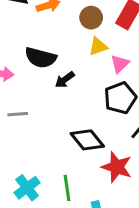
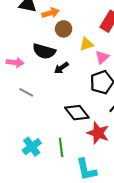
brown circle: (91, 18) -> (64, 29), moved
gray line: (18, 114) -> (26, 92), turned 32

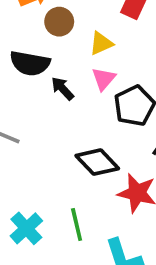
pink triangle: (102, 57) -> (104, 79), moved
black arrow: (61, 68) -> (63, 89), turned 88

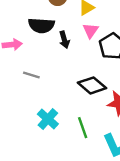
black arrow: (63, 89) -> (64, 40), turned -147
cyan cross: (26, 228) -> (48, 119), moved

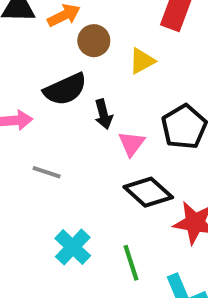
black semicircle: (41, 25) -> (65, 89), turned -30
pink triangle: (91, 31) -> (132, 144), moved

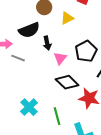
gray line: (47, 172) -> (18, 58), moved

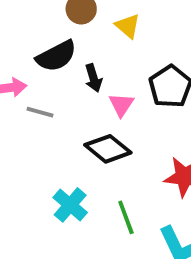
yellow triangle: (67, 18) -> (128, 26), turned -48
black diamond: (67, 82) -> (108, 149), moved

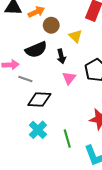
black arrow: (93, 78) -> (61, 56), moved
black diamond: (108, 149) -> (39, 100), moved, turned -40

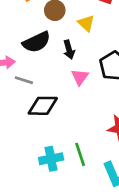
cyan cross: (38, 130) -> (51, 159), moved, turned 36

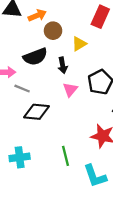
yellow triangle: (86, 23) -> (79, 44), turned 42
cyan cross: (51, 159) -> (20, 157), moved

